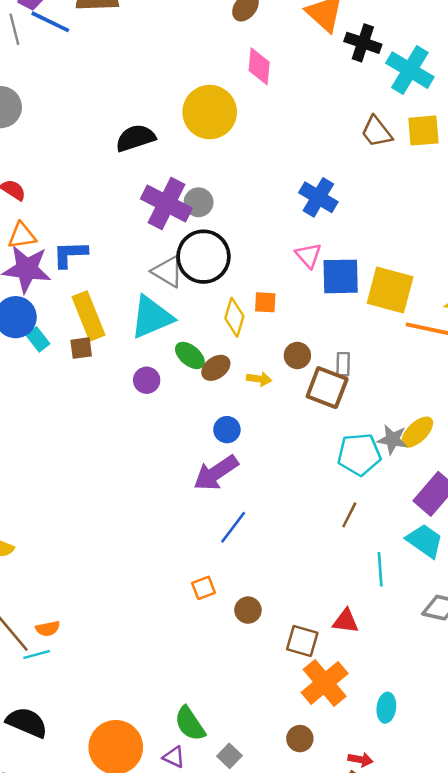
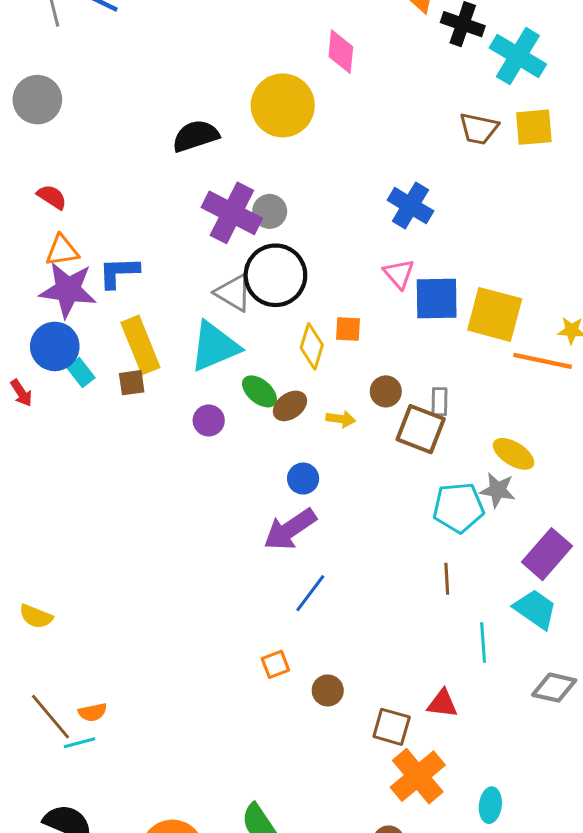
brown trapezoid: (376, 132) -> (479, 129), turned -40
yellow ellipse: (417, 432) -> (514, 454), moved, turned 76
brown line: (349, 515) -> (447, 579), turned -30

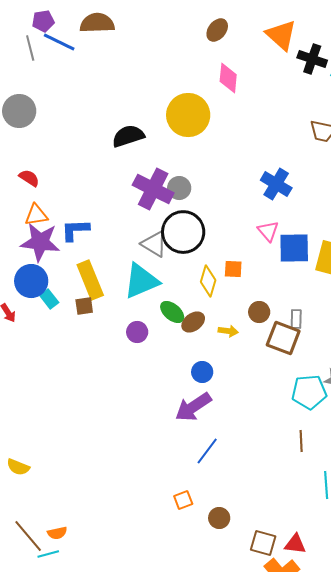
red triangle: (442, 704) -> (295, 544), moved

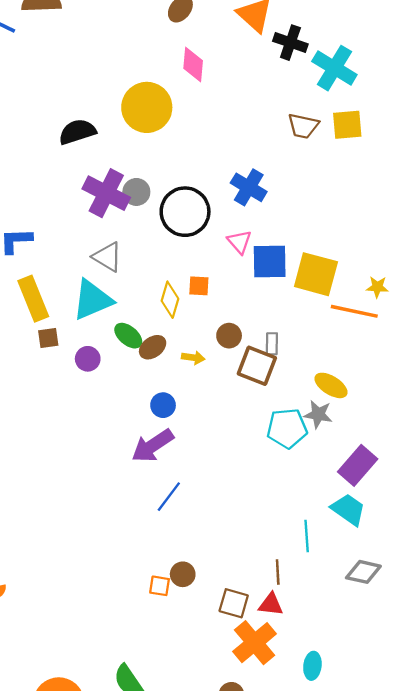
black circle: (183, 232) -> (185, 212), moved
brown square: (84, 306) -> (48, 338), moved
brown line: (301, 441) -> (278, 572), moved
orange square: (183, 500) -> (160, 586), moved, turned 30

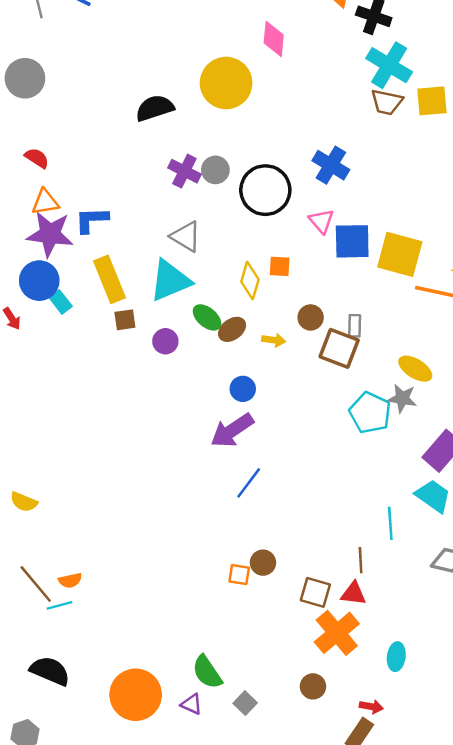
cyan cross: (334, 68) -> (389, 65), moved
purple cross: (106, 193) -> (184, 171), size x0.7
cyan pentagon: (287, 428) -> (370, 413), turned 30

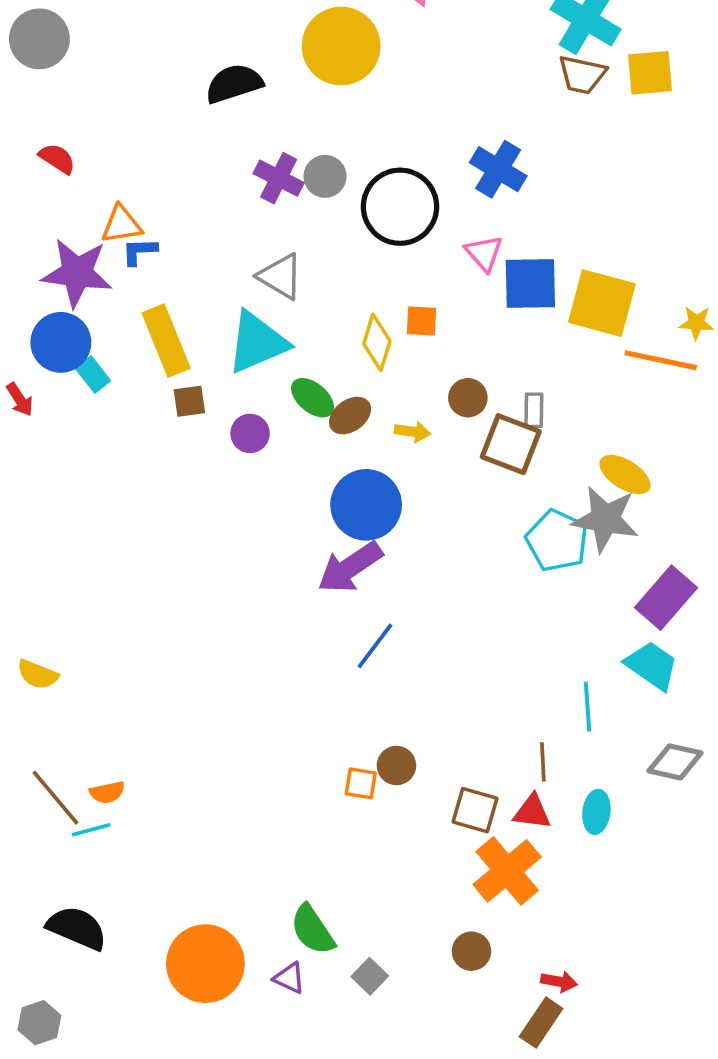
orange triangle: (45, 202) -> (122, 225), moved
blue L-shape: (92, 220) -> (139, 251), size x0.7
blue circle: (243, 389) -> (366, 505), size x1.8
gray star: (402, 398) -> (605, 519), size x1.5
cyan ellipse: (396, 657) -> (596, 812), moved

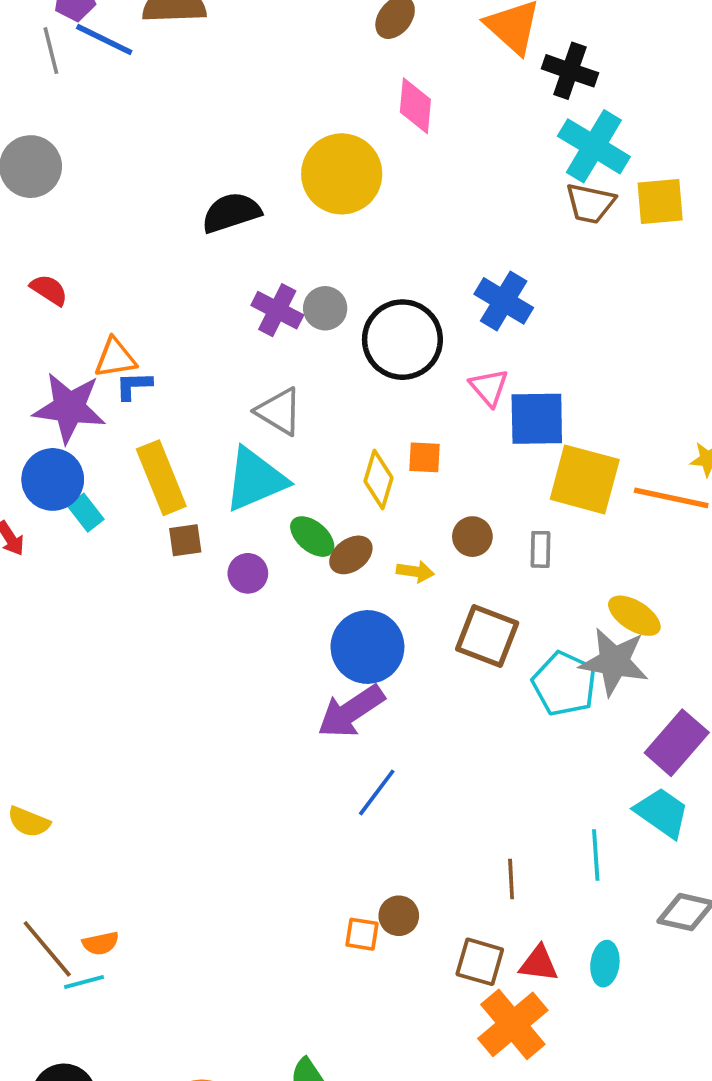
yellow square: (602, 303) -> (585, 479), moved
brown square: (511, 444) -> (487, 636), moved
brown line: (543, 762) -> (511, 879), moved

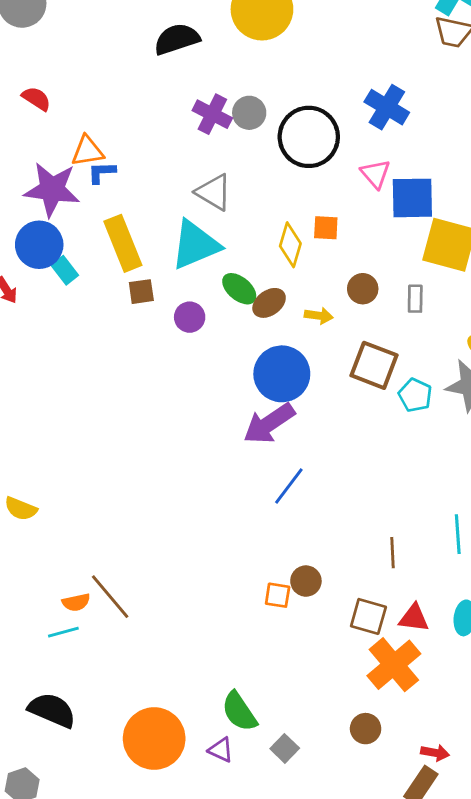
cyan pentagon: (564, 684) -> (415, 395), moved, size x0.7
brown line: (47, 949) -> (110, 597), moved

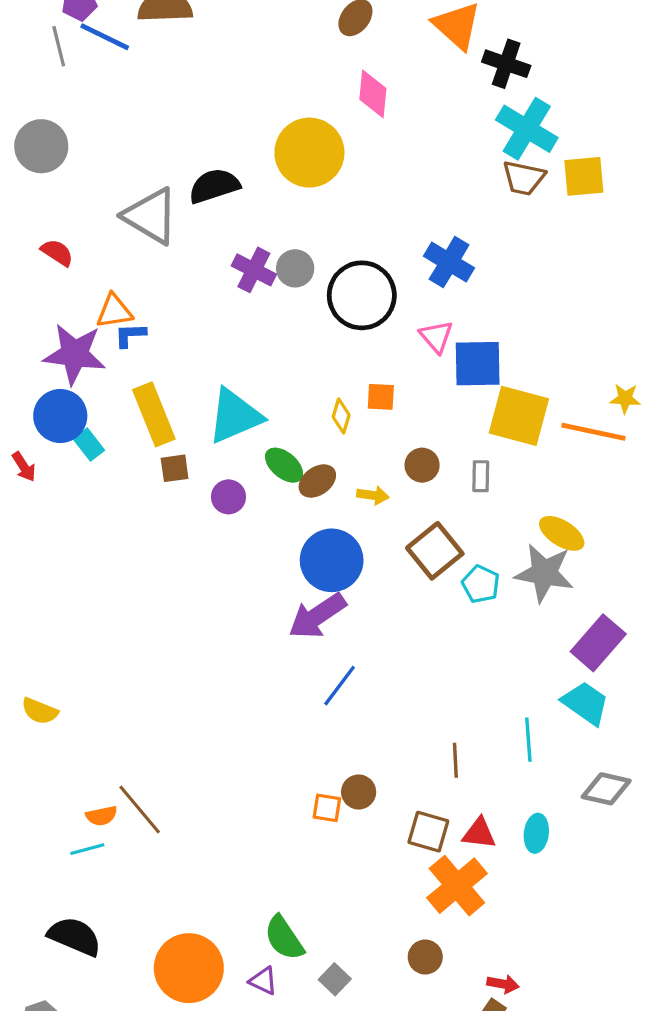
gray triangle: (214, 192) -> (151, 216), moved, size x1.4
yellow diamond: (290, 245) -> (341, 416), size x0.7
brown square: (374, 365) -> (435, 551), turned 30

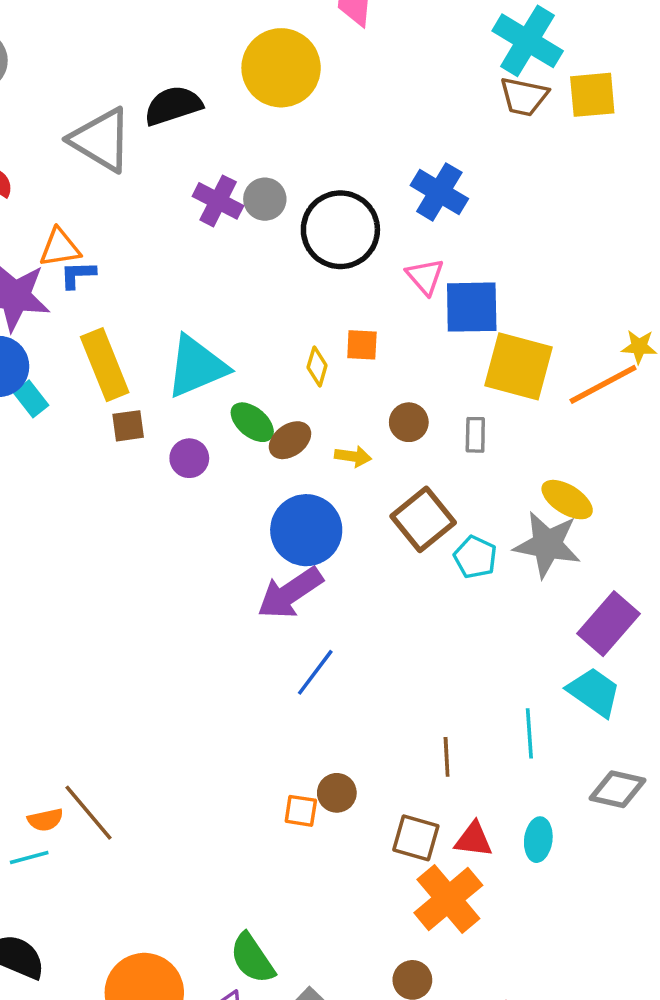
orange line: (593, 432) -> (603, 384), turned -40

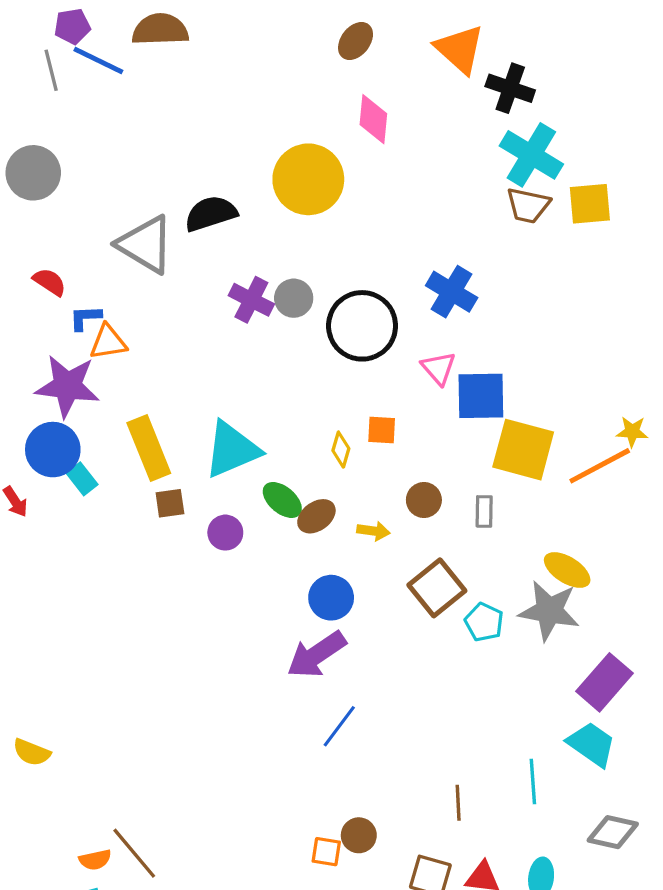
blue L-shape: (78, 275) -> (85, 318), moved
blue circle: (306, 530) -> (331, 598), size x0.7

